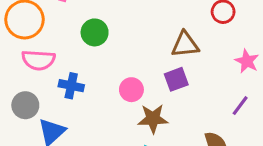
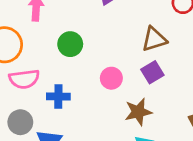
pink circle: (131, 90) -> (111, 78), moved

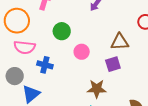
pink circle: (111, 78) -> (82, 52), moved

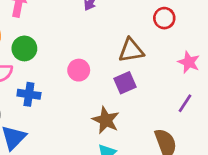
green circle: (62, 31) -> (24, 48), moved
brown star: (97, 89) -> (106, 120), turned 30

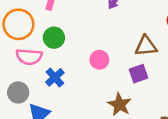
blue cross: (29, 94) -> (55, 77), turned 36

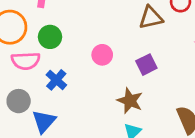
brown triangle: (146, 46) -> (151, 18), moved

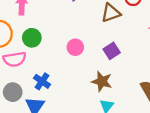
blue cross: (56, 80) -> (42, 81), moved

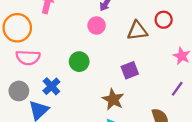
green circle: (32, 38) -> (79, 62), moved
pink circle: (75, 47) -> (97, 26), moved

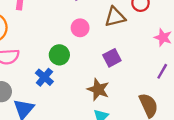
pink circle: (97, 26) -> (80, 28), moved
blue cross: (51, 86) -> (44, 77), moved

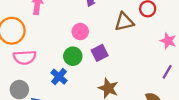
pink circle: (80, 28) -> (80, 32), moved
purple square: (112, 58) -> (100, 53), moved

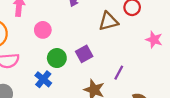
pink circle: (80, 32) -> (43, 30), moved
purple line: (167, 72) -> (119, 73), moved

